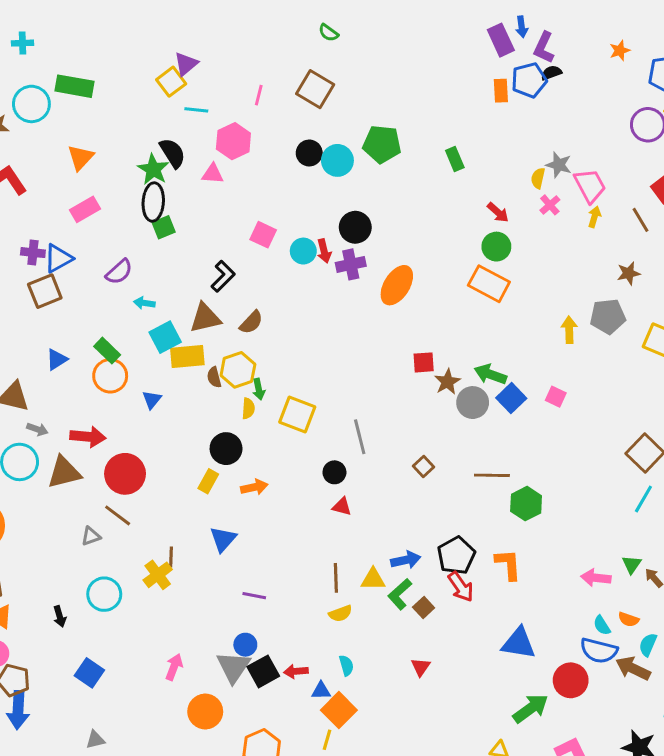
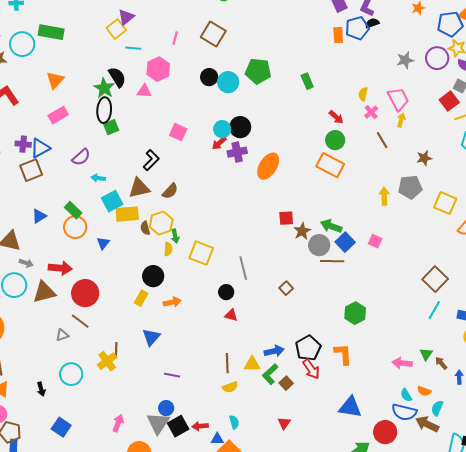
gray star: (559, 165) -> (405, 60), moved, turned -30
brown line: (640, 220) -> (382, 140), moved
cyan circle: (303, 251) -> (222, 129), moved
red arrow: (324, 251) -> (219, 143), turned 63
brown line: (492, 475) -> (332, 261), moved

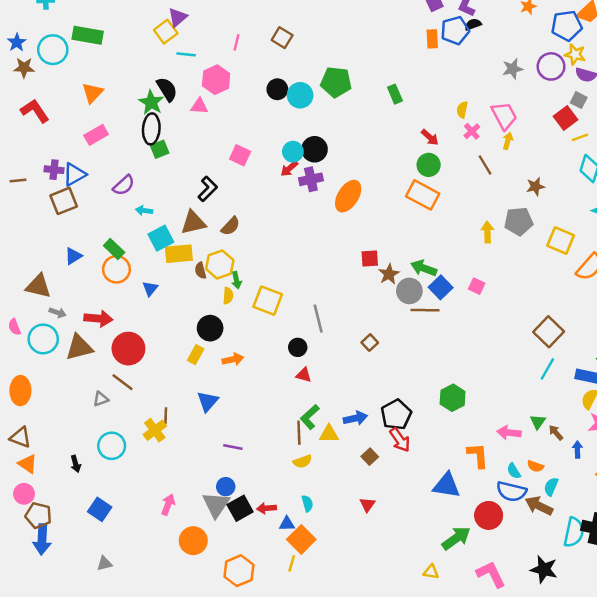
brown square: (213, 34) -> (282, 38), size x0.7
green hexagon: (355, 313) -> (453, 398), moved
orange L-shape: (343, 354) -> (478, 455), moved
green L-shape: (270, 374) -> (310, 417), moved

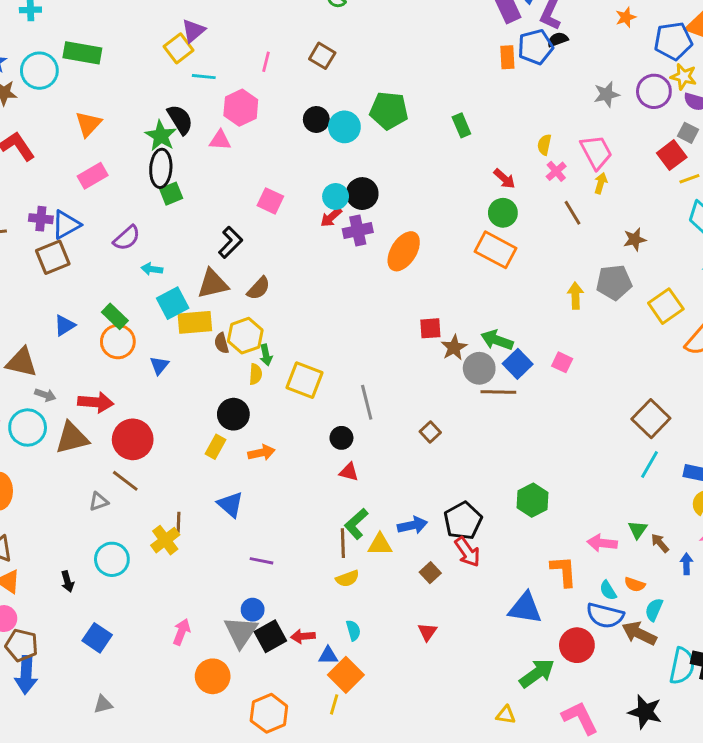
yellow square: (561, 241) -> (666, 306), turned 32
blue triangle: (208, 401) -> (230, 505), turned -30

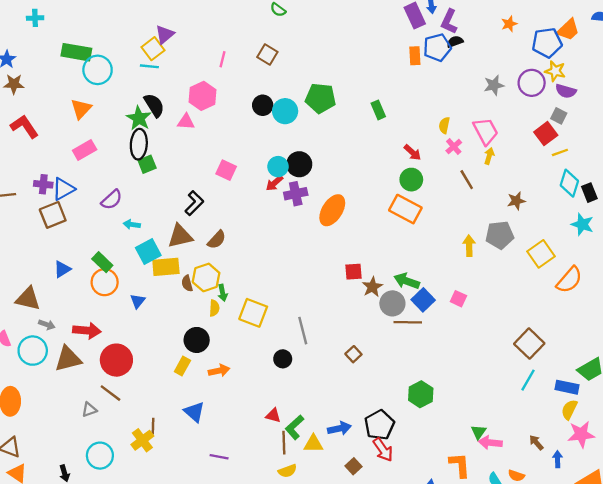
cyan circle: (39, 71) -> (98, 70), moved
cyan line: (204, 77) -> (149, 66), moved
red triangle: (349, 472) -> (273, 415), moved
green hexagon: (533, 500) -> (421, 394), moved
green triangle: (638, 530) -> (479, 432), moved

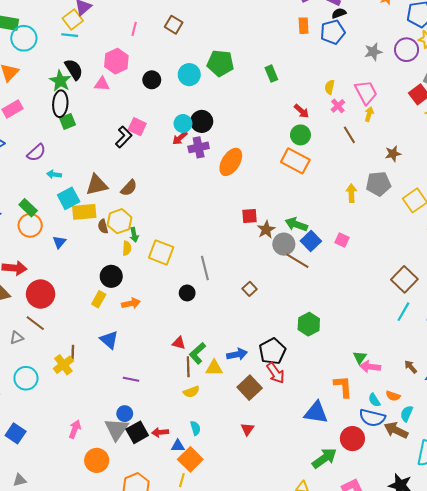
blue pentagon: (437, 47) -> (333, 32), moved
black circle: (263, 105) -> (152, 80), moved
black L-shape: (194, 203) -> (124, 137), moved
brown line: (408, 322) -> (297, 261), turned 30
brown square: (353, 466) -> (250, 388), size x1.6

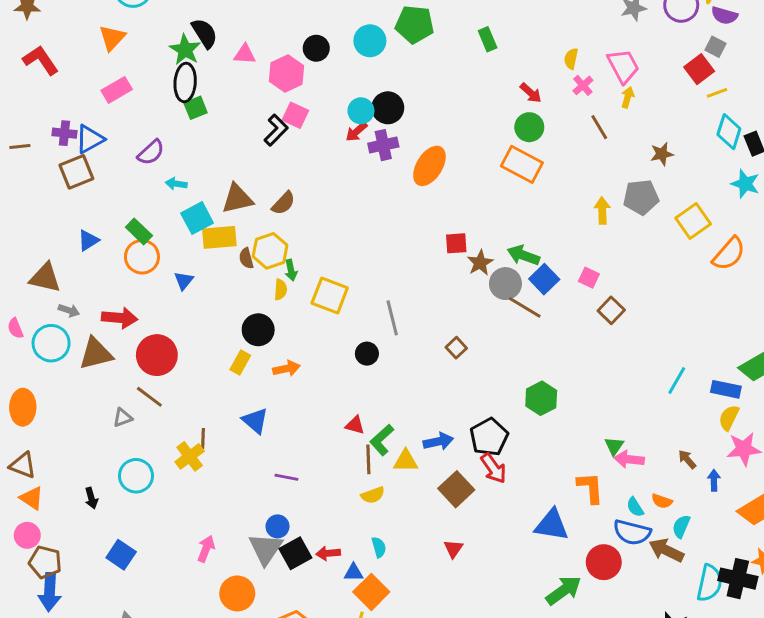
pink hexagon: (116, 61) -> (286, 74), moved
brown square: (404, 279) -> (611, 310), moved, size x0.7

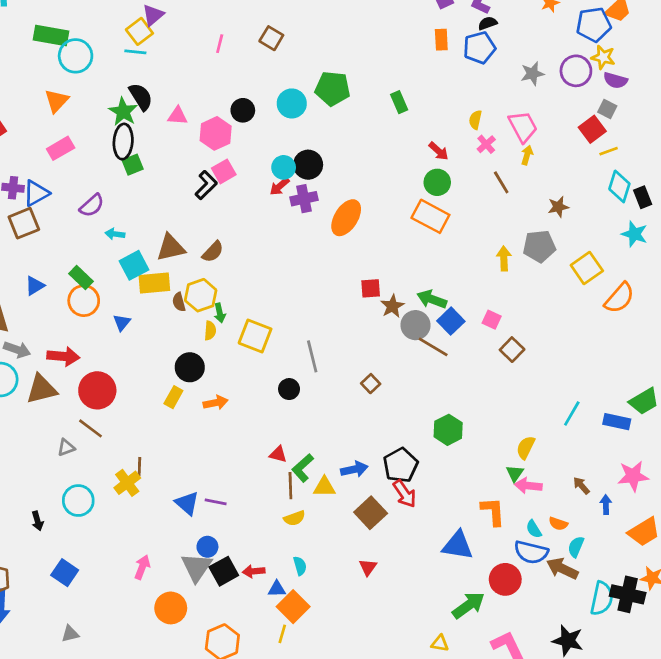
pink square: (295, 115) -> (224, 171), turned 35
gray arrow: (69, 310) -> (17, 350), size x1.4
yellow semicircle: (729, 418) -> (526, 448), moved
blue triangle: (255, 421) -> (187, 503), moved

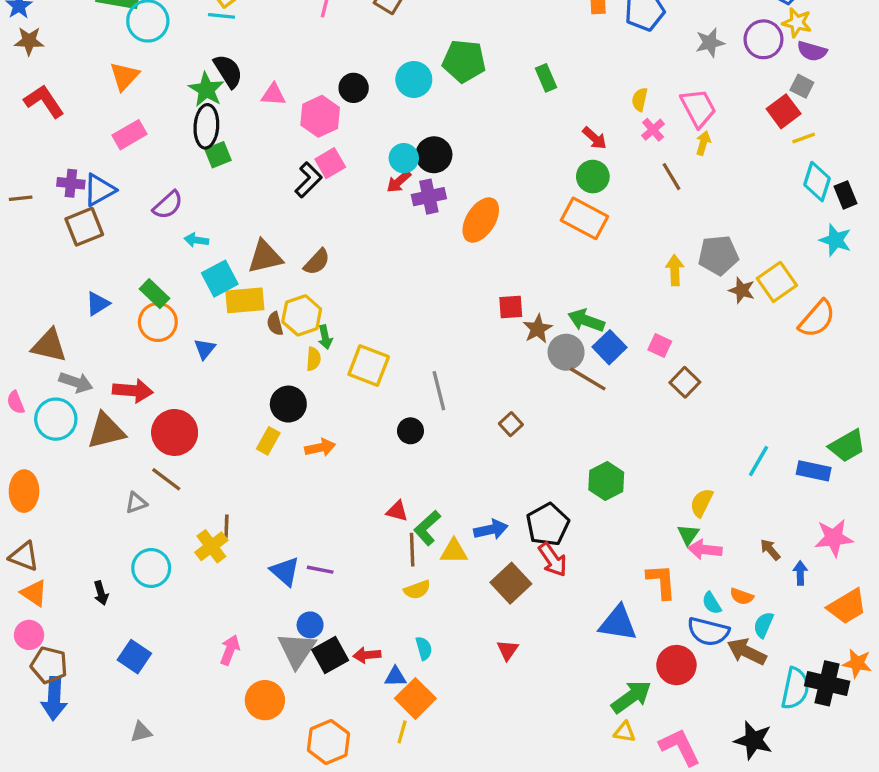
brown star: (558, 207) -> (742, 290), moved, turned 30
yellow triangle: (440, 643) -> (625, 732), moved

